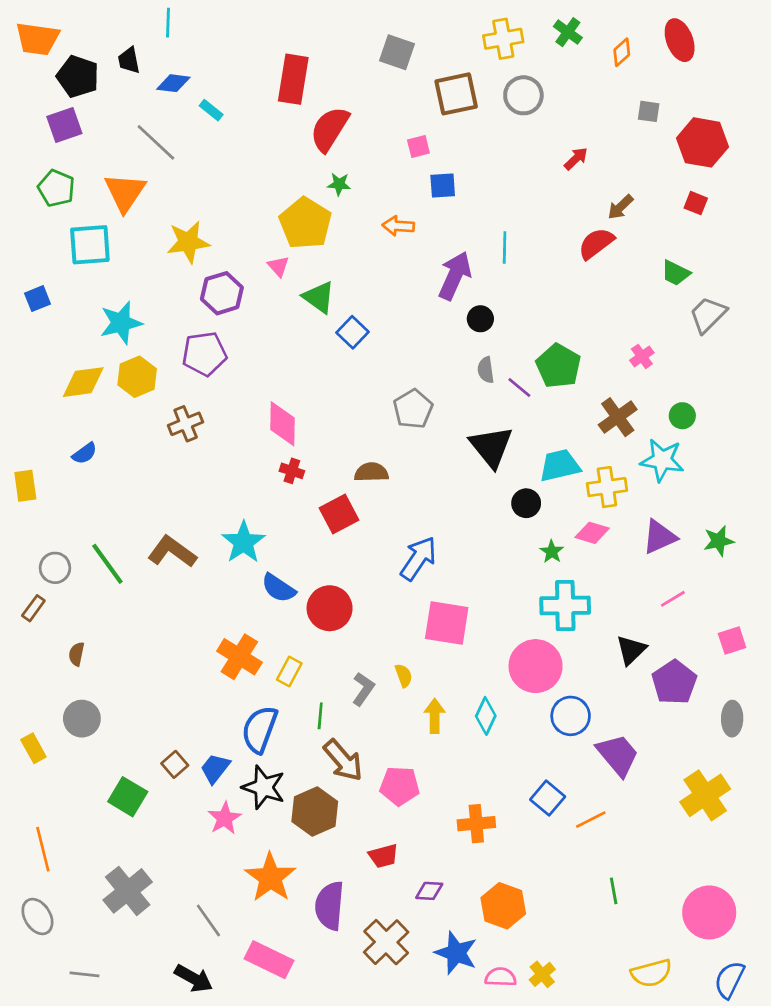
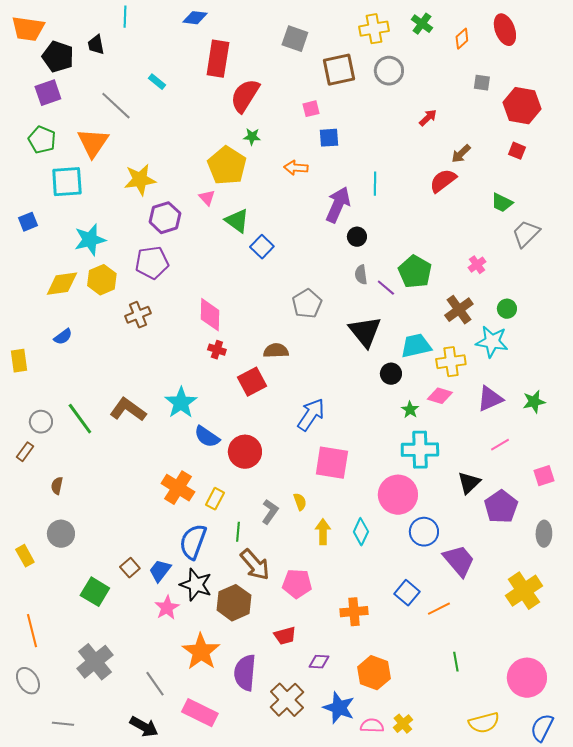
blue diamond: (173, 83) -> (195, 18), moved

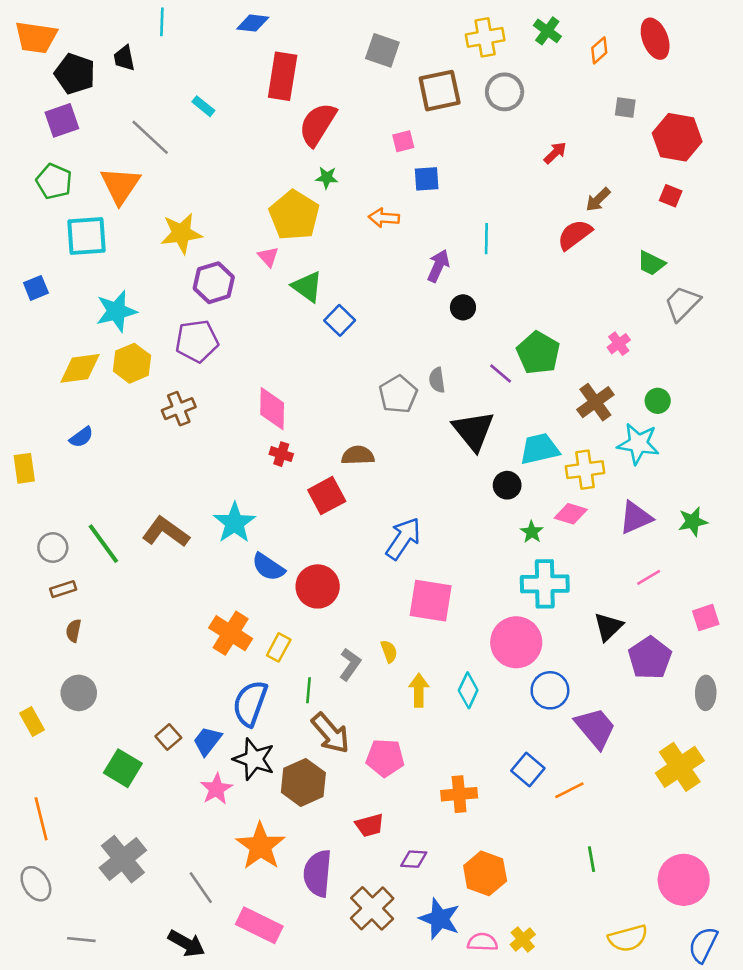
purple arrow: (338, 205) -> (438, 266), size x0.7
gray semicircle: (361, 275) -> (437, 380), moved
brown rectangle: (25, 452) -> (63, 589), moved, turned 36

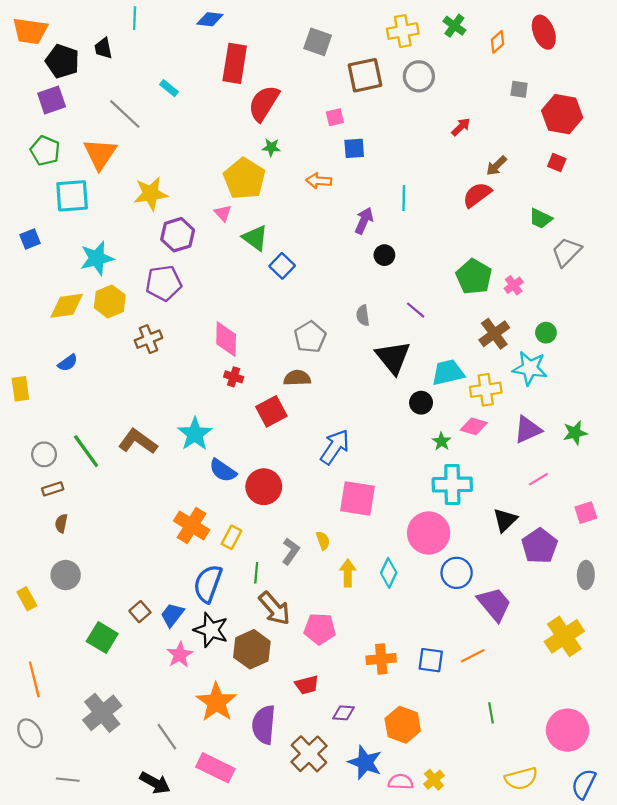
green pentagon: (538, 353) -> (474, 277), moved
gray pentagon: (398, 394) -> (310, 337), moved
blue square: (528, 769) -> (431, 660), moved, turned -32

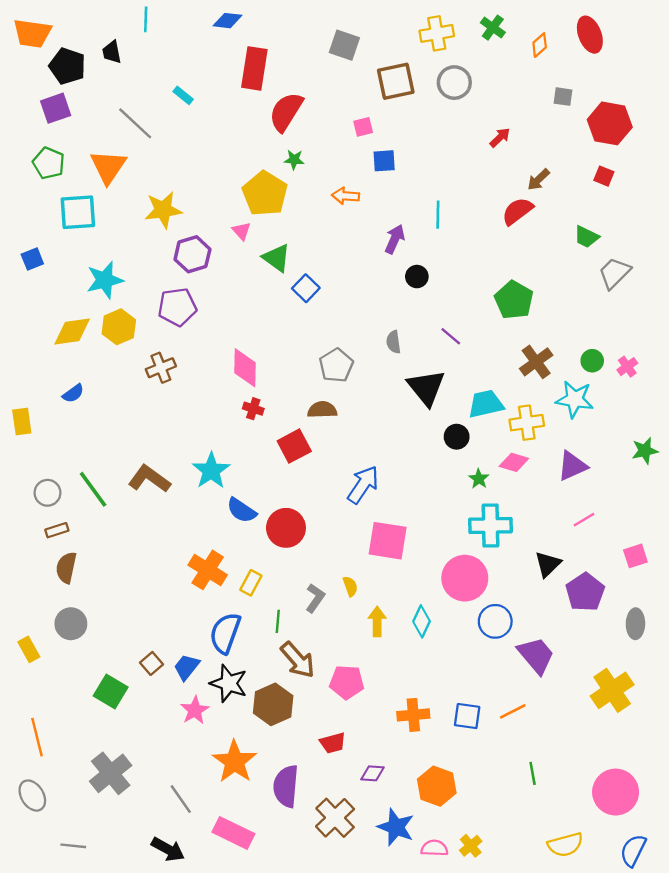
pink cross: (514, 285) -> (627, 367), moved
green star: (575, 433) -> (645, 451), moved
brown semicircle: (61, 523) -> (66, 568), size x1.5

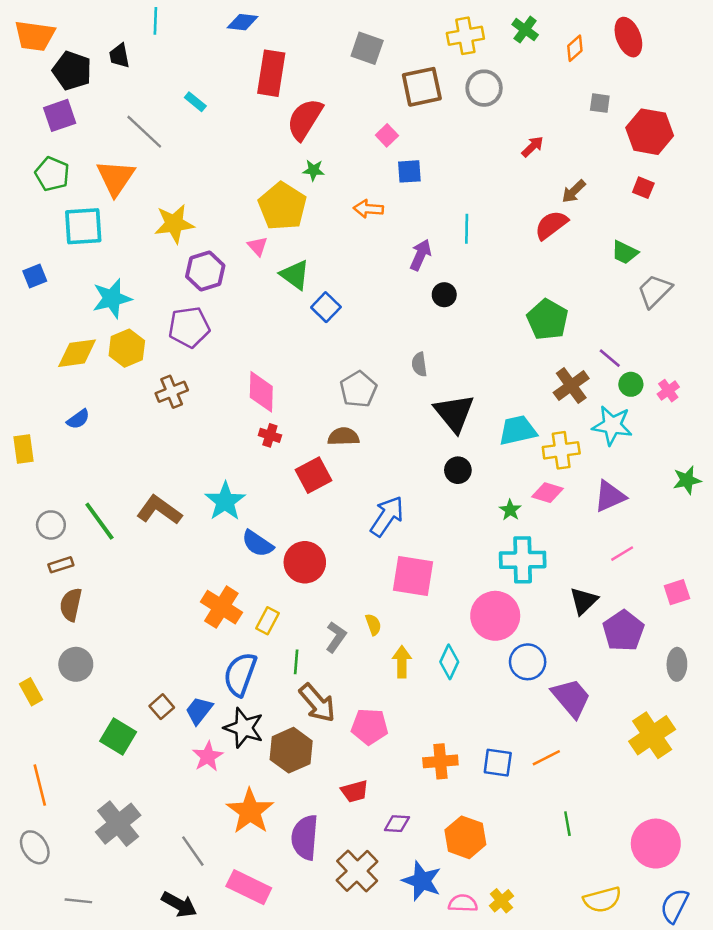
pink square: (363, 127) -> (387, 135), turned -30
purple line: (451, 336) -> (610, 358), moved
black circle: (457, 437) -> (458, 470), moved

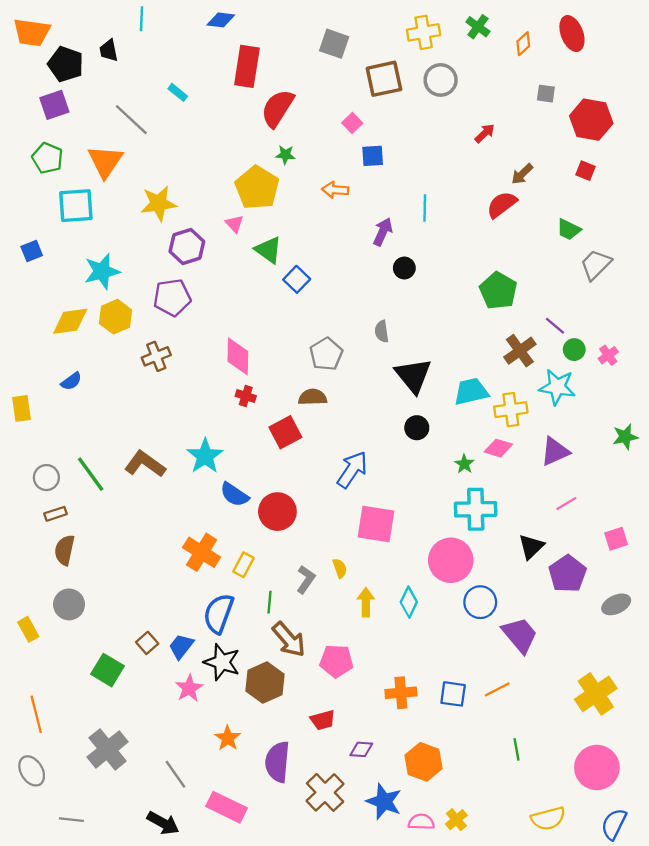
gray ellipse: (677, 664) -> (616, 604), turned 64
yellow cross: (652, 735) -> (596, 694), moved
orange star: (250, 811) -> (228, 738), size x0.6

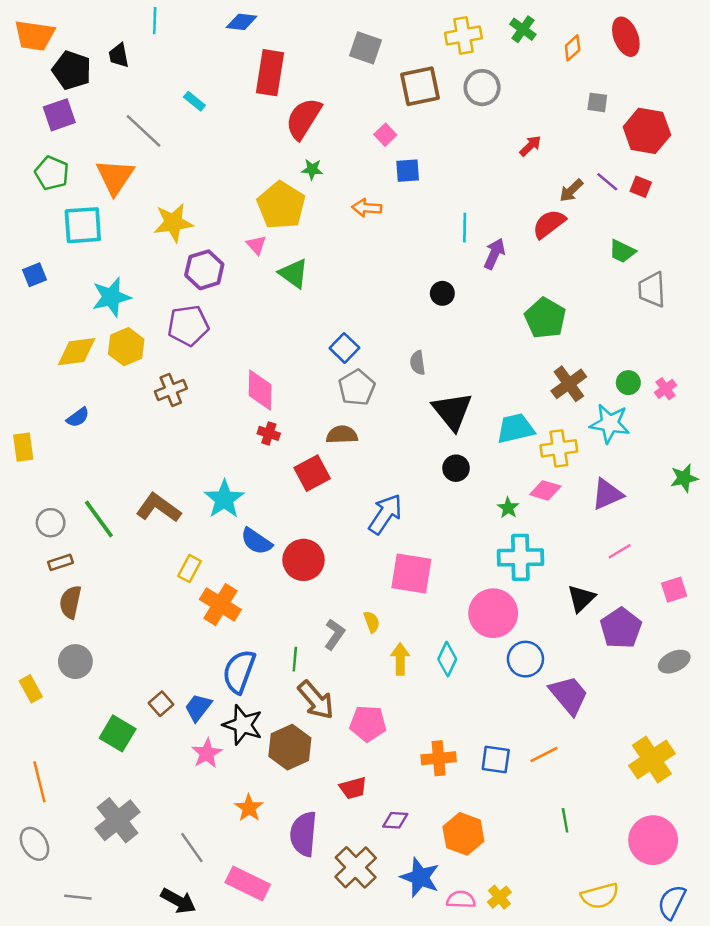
purple arrow: (383, 232) -> (494, 254), moved
gray trapezoid: (596, 265) -> (652, 290), turned -48
blue square: (297, 279) -> (344, 348), moved
purple line: (555, 326) -> (607, 182), moved
yellow rectangle: (243, 565) -> (189, 569), moved

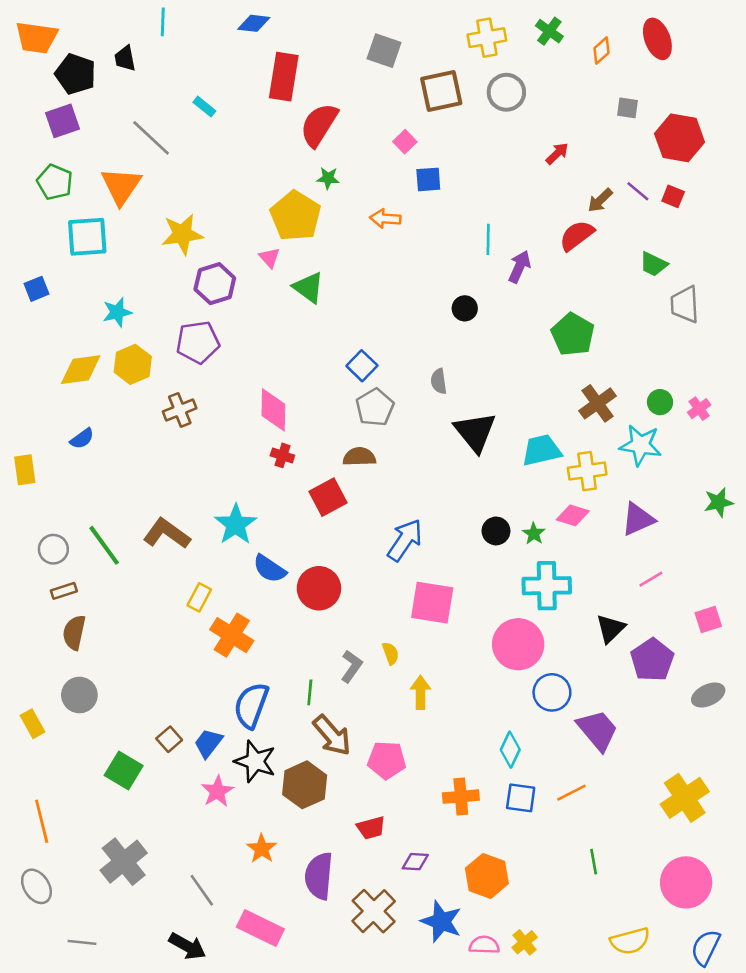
cyan star: (111, 297) -> (117, 312), size x0.7
black circle: (456, 468) -> (496, 531), moved
cyan diamond: (447, 659) -> (510, 750), moved

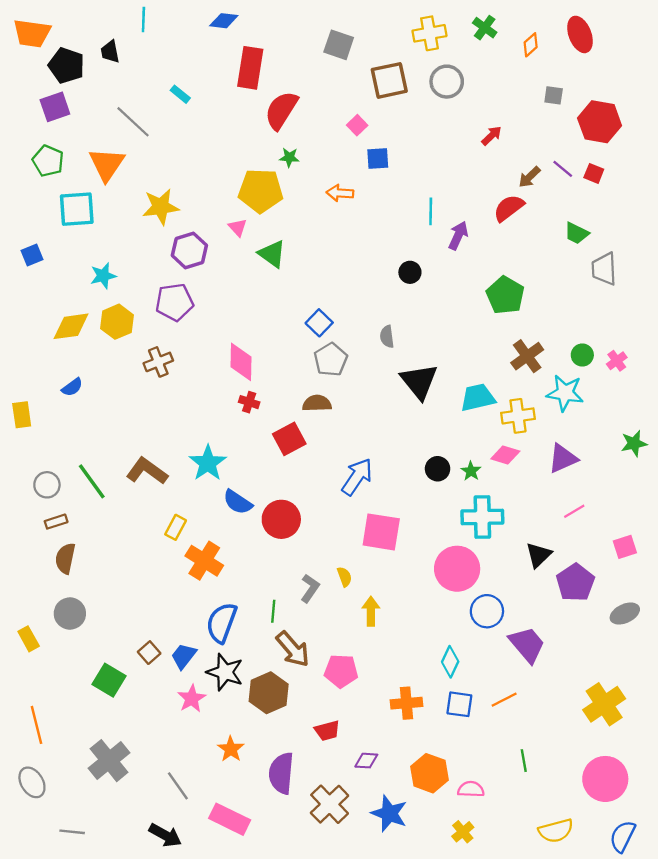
yellow pentagon: (296, 216) -> (261, 191), turned -30
pink semicircle: (484, 945) -> (471, 789), moved

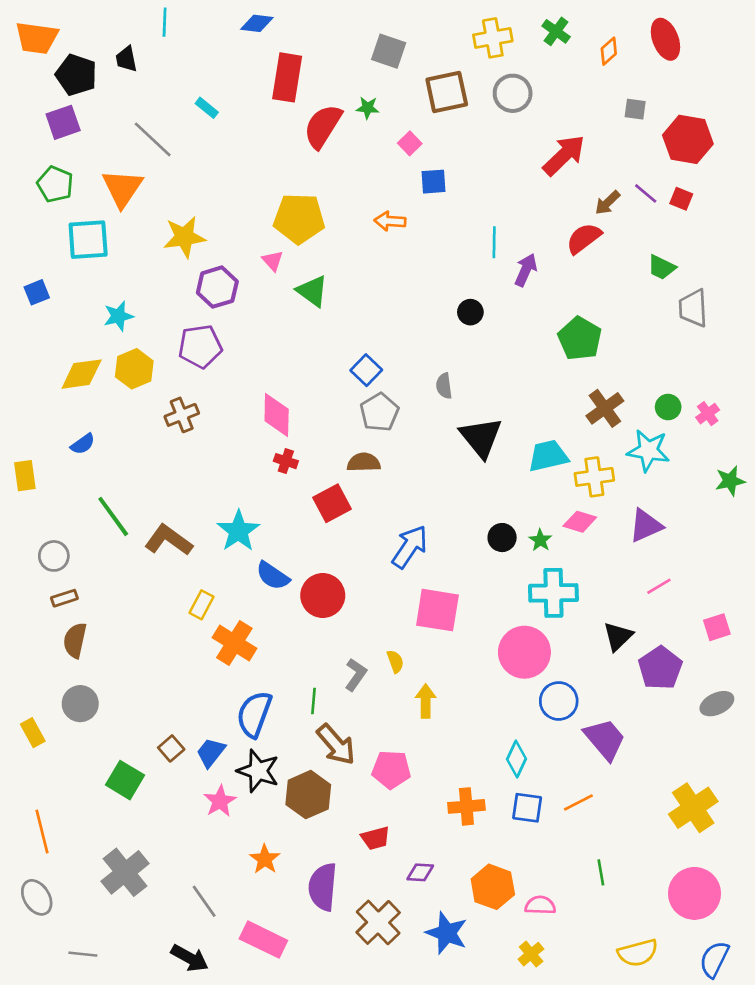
red arrow: (492, 136) -> (564, 155), size x1.8
green star: (289, 157) -> (368, 108), moved
green star: (634, 443) -> (730, 481), moved
green line: (92, 481) -> (113, 516), moved

